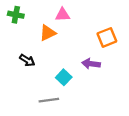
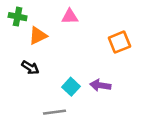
orange triangle: (48, 33) -> (38, 36), moved
purple arrow: (91, 64) -> (100, 85), moved

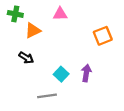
purple arrow: (100, 85) -> (86, 73), turned 91

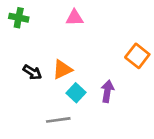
orange triangle: (33, 30) -> (62, 69), moved
orange square: (103, 36) -> (137, 56), moved, turned -30

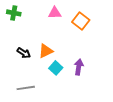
orange square: (137, 56) -> (81, 21), moved
gray line: (58, 120) -> (26, 88), moved

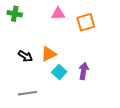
orange square: (81, 21) -> (86, 22), turned 36

